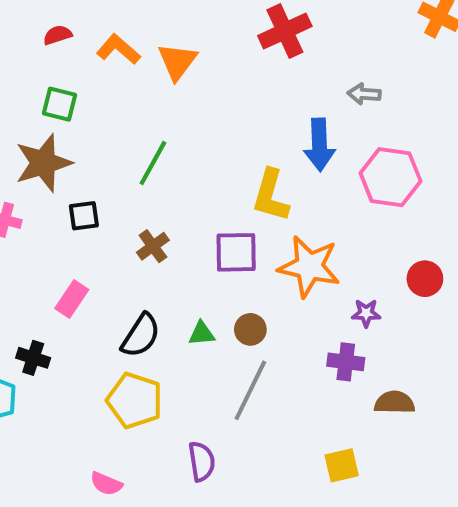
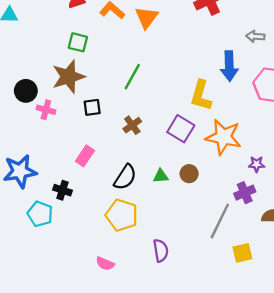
purple square: (236, 252) -> (181, 129), turned 32
purple cross: (346, 362) -> (245, 193), turned -30
gray line: (250, 390) -> (220, 221), moved

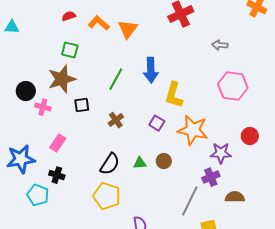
blue arrow: (229, 66) -> (151, 70), moved
purple square: (181, 129) -> (157, 123), size x0.7
pink rectangle: (85, 156) -> (58, 143), moved
purple star: (257, 164) -> (221, 153), size x1.5

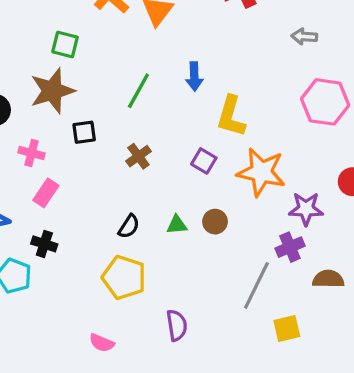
blue arrow: (151, 70) -> (194, 76), size x0.7
pink cross: (43, 107) -> (32, 153), moved
black semicircle: (110, 164) -> (129, 226), size x0.7

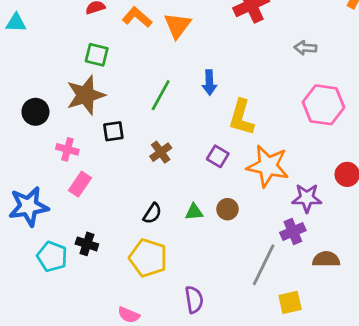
black cross: (44, 244) -> (87, 244), moved

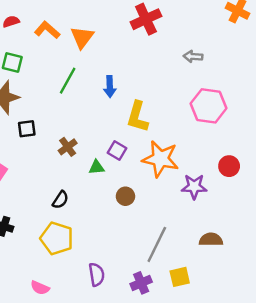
green line: (161, 95) -> (68, 81), moved
green triangle: (194, 212) -> (97, 167), moved
purple cross: (293, 231) -> (141, 283), moved

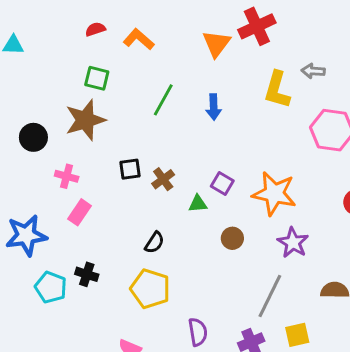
orange triangle: (82, 37) -> (217, 44), moved
yellow L-shape: (138, 117) -> (277, 90), moved
black square: (27, 129) -> (130, 169), moved
purple star: (194, 187) -> (293, 243), moved, turned 30

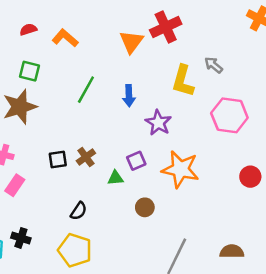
gray arrow: (313, 71) -> (214, 65), turned 36
black square: (130, 169) -> (58, 159), moved
purple square: (222, 183) -> (136, 161), turned 36
purple star: (293, 243) -> (158, 123), moved

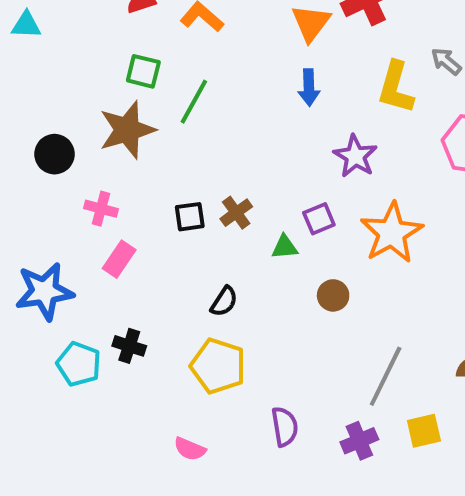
green line: (86, 90) -> (194, 102), moved
blue arrow: (129, 96) -> (309, 88), moved
orange star: (180, 169) -> (392, 233), turned 30

